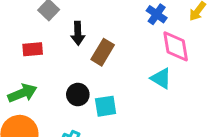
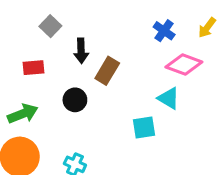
pink diamond: (176, 46) -> (184, 65), turned -60
black circle: (78, 95) -> (75, 100), moved
cyan square: (106, 106) -> (144, 127), moved

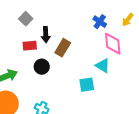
pink diamond: (184, 65) -> (113, 44), turned 65
red rectangle: (33, 68) -> (30, 46), moved

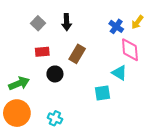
yellow arrow: (128, 20) -> (137, 22), moved
black arrow: (46, 35) -> (67, 22), moved

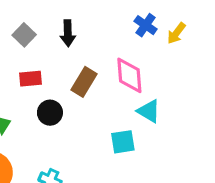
blue cross: (116, 26) -> (146, 25), moved
pink diamond: (130, 50) -> (129, 75), moved

